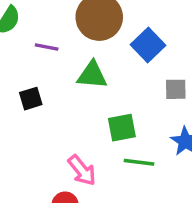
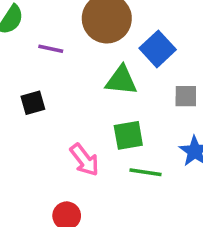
green triangle: (92, 75) -> (121, 80), moved
pink arrow: (82, 170) -> (85, 160), moved

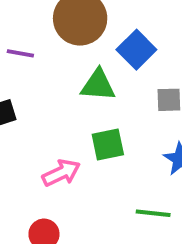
pink arrow: (85, 160) -> (61, 173), turned -76
green line: (145, 172) -> (153, 213), moved

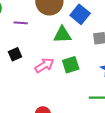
pink arrow: (61, 173) -> (44, 65), moved

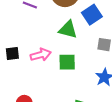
black square: (15, 54) -> (12, 53), moved

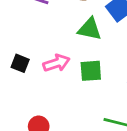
black square: (12, 53) -> (20, 63), turned 32

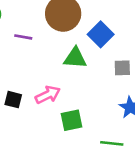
green square: (91, 71) -> (71, 120), moved

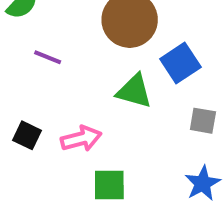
purple line: (23, 37) -> (48, 57), moved

